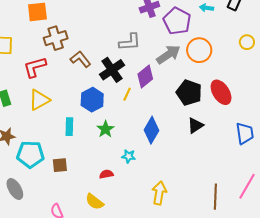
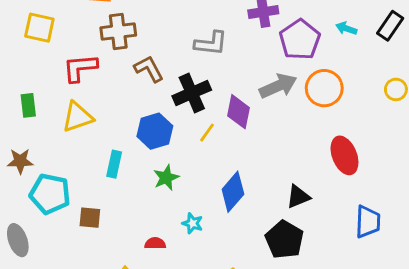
gray L-shape: (130, 42) -> (211, 43), moved
purple diamond: (145, 76) -> (238, 112), turned -50
black pentagon: (189, 93) -> (284, 240), moved

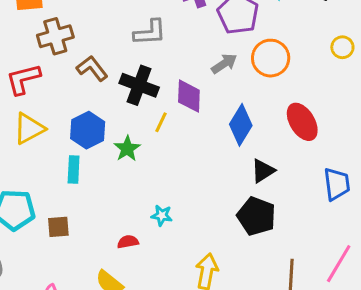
gray arrow: (278, 86) -> (224, 64), size x0.7
black cross: (192, 93) -> (139, 85), turned -36
blue hexagon: (155, 131) -> (88, 130), moved
green star: (166, 178) -> (127, 149), moved
blue diamond: (233, 192) -> (241, 125), moved

